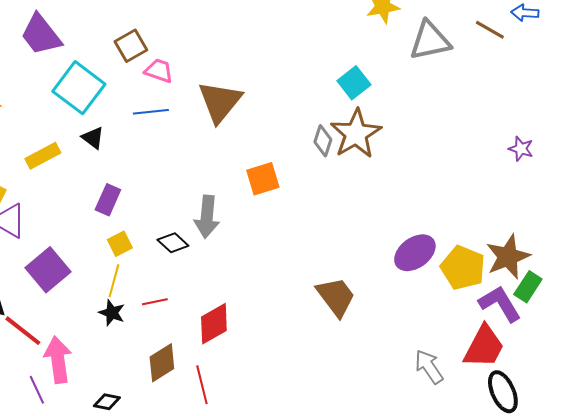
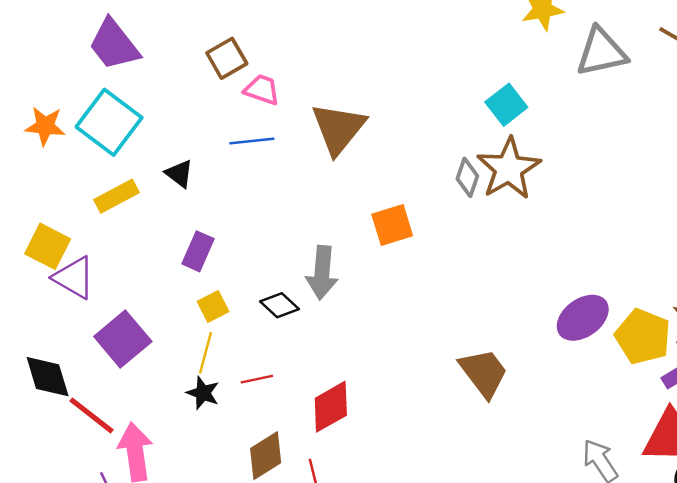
cyan square: (79, 88) -> (109, 122), moved

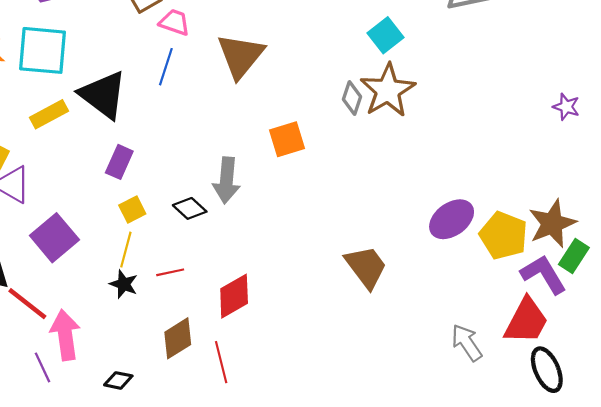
cyan square: (109, 122) -> (43, 50), turned -32
blue line: (252, 141) -> (166, 67), turned -66
black triangle: (179, 174) -> (103, 95), size x2.0

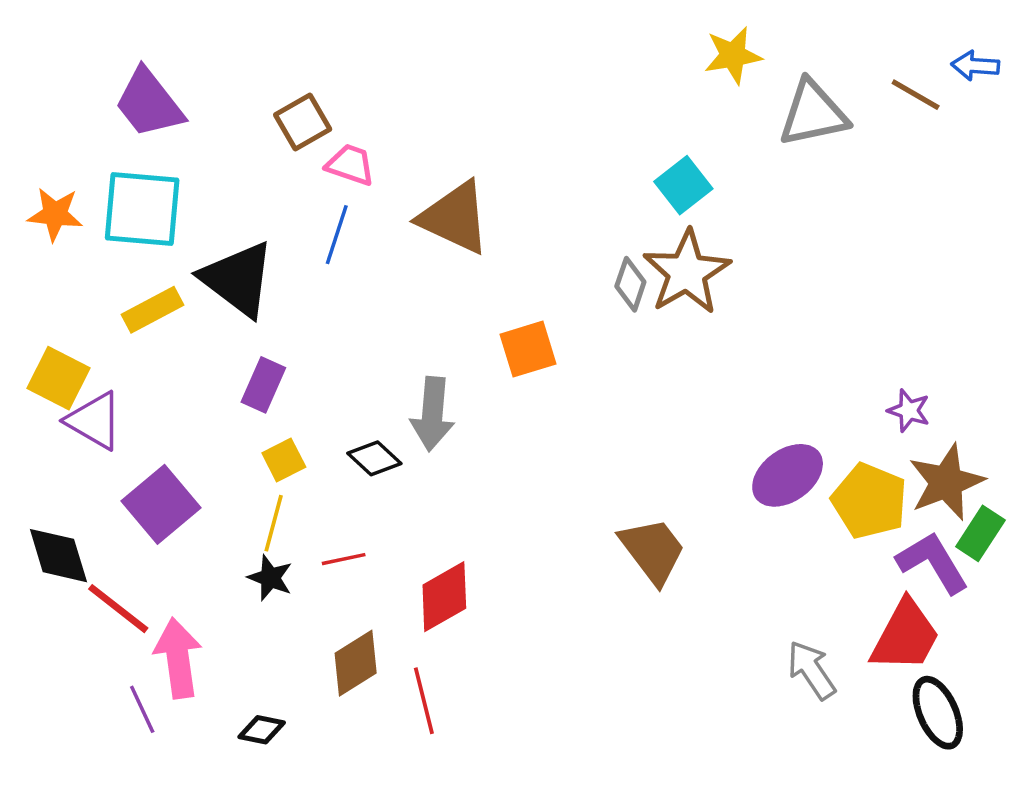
brown triangle: (241, 56) -> (455, 218), turned -44
purple star: (566, 107) -> (909, 410), moved

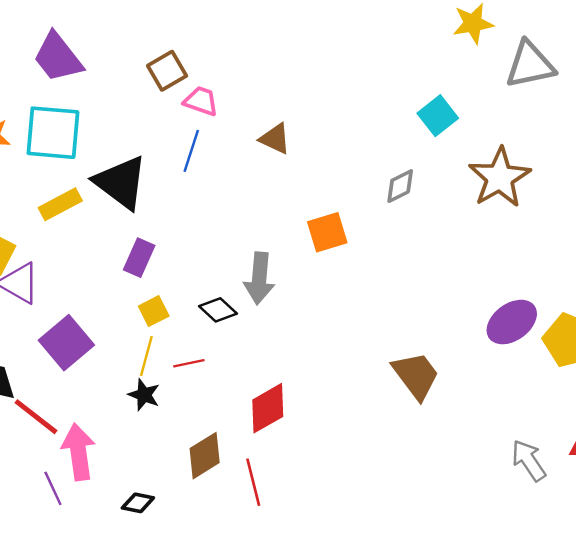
brown triangle: (455, 218) -> (275, 139), size x0.6
brown star: (687, 272) -> (500, 178), moved
gray diamond: (630, 284) -> (400, 186), turned 45
red line: (344, 559) -> (189, 363), moved

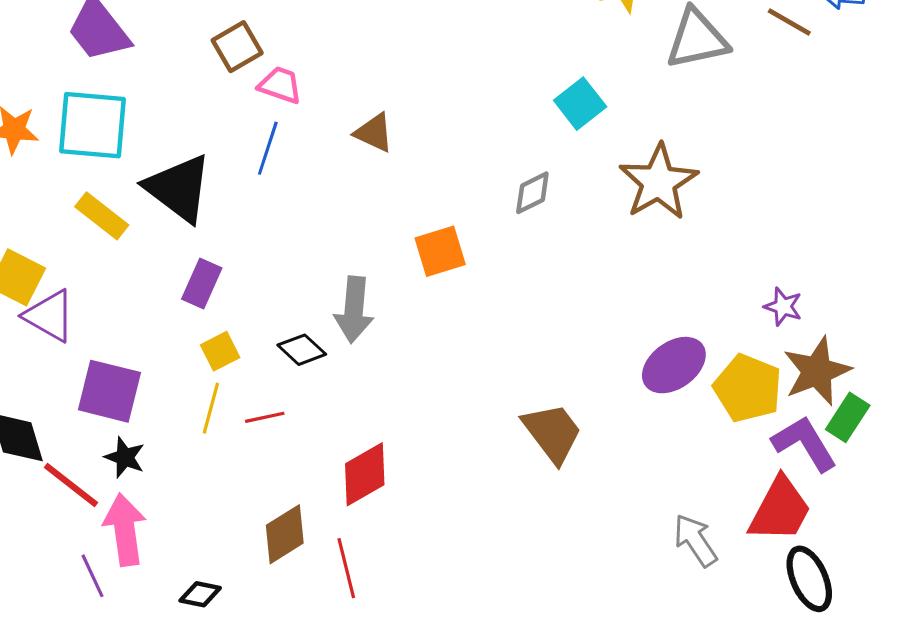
yellow rectangle: (60, 204) -> (102, 216), turned 66
purple square: (66, 343) -> (109, 391), turned -36
black star: (144, 395) -> (125, 457), moved

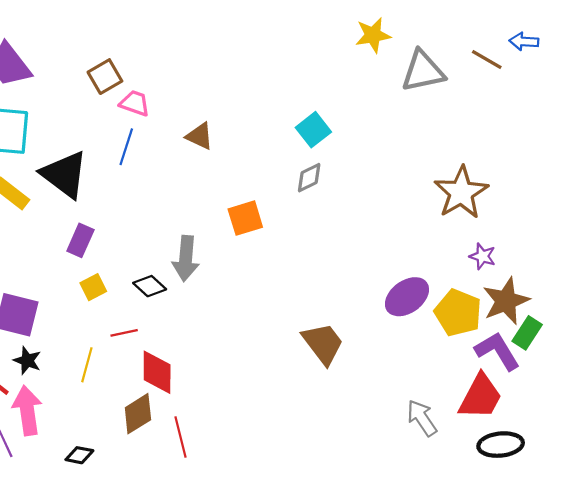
cyan square: (580, 104) -> (313, 130), moved
brown star: (659, 182) -> (461, 192), moved
yellow line: (211, 408) -> (87, 365), moved
red diamond: (365, 474) -> (157, 372), moved, turned -60
black ellipse: (809, 579) -> (501, 445), turned -72

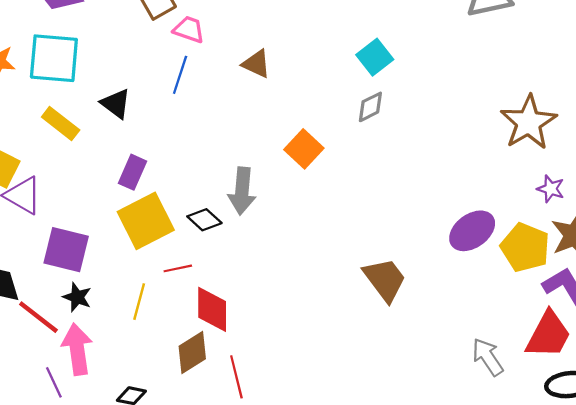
black triangle: (65, 174) -> (116, 104), size x0.6
orange square: (245, 218) -> (304, 149), turned -30
yellow square: (93, 287) -> (146, 221), size x2.0

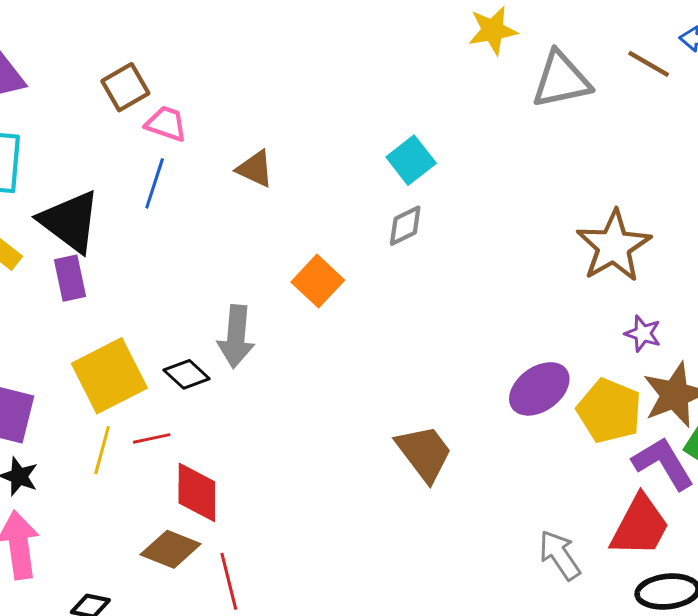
black triangle: (116, 104) -> (70, 221), size x1.6
purple rectangle: (132, 172) -> (70, 278), moved, turned -36
yellow line: (139, 302) -> (102, 450), moved
brown diamond: (192, 353) -> (171, 549), turned 54

